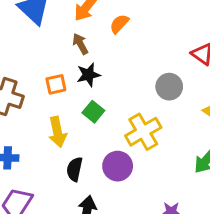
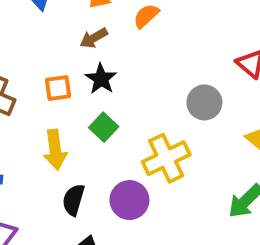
brown arrow: (80, 44) -> (94, 38), turned -95
black star: (88, 75) -> (101, 79), turned -30

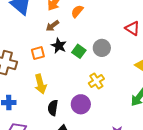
gray circle: (204, 102) -> (102, 48), moved
green square: (104, 127) -> (79, 51), moved
yellow cross: (166, 158) -> (96, 81), size x0.7

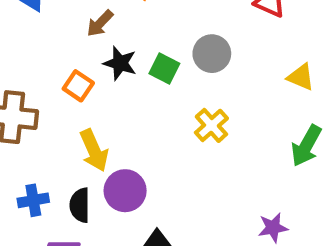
orange square: (38, 53) -> (78, 86), turned -32
purple circle: (81, 104) -> (125, 191), moved
black semicircle: (53, 108) -> (80, 205), moved

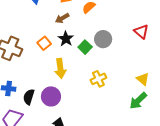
gray circle: (212, 54) -> (103, 39), moved
yellow triangle: (301, 77) -> (143, 79), moved
yellow arrow: (94, 150) -> (60, 68), moved

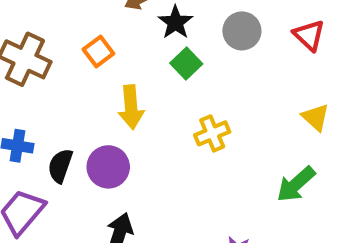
black star: (66, 39) -> (175, 22), moved
gray circle: (103, 39) -> (242, 31), moved
yellow triangle: (143, 79) -> (316, 117), moved

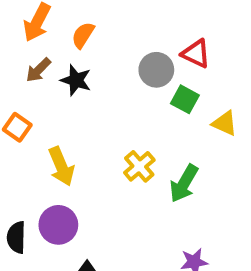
gray circle: (242, 31) -> (156, 70), moved
green square: (186, 64) -> (185, 99), moved
green arrow: (296, 184) -> (184, 183), moved

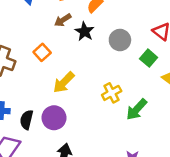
gray circle: (156, 70) -> (120, 40), moved
yellow arrow: (61, 166) -> (64, 82), turned 55

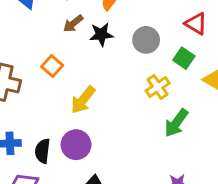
black star: (84, 32) -> (101, 34), turned -30
yellow cross: (112, 93) -> (158, 87), moved

